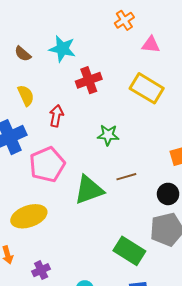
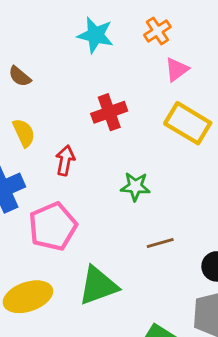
pink triangle: (151, 45) -> (177, 70), moved, turned -42
cyan star: (62, 49) -> (95, 35), moved
green triangle: (89, 190) -> (98, 286), moved

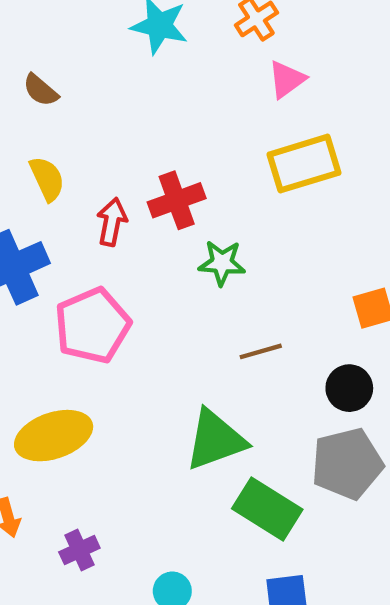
red cross: (109, 112) -> (177, 200), moved
yellow rectangle: (188, 123) -> (304, 164), turned -48
green triangle: (98, 286) -> (215, 440), moved

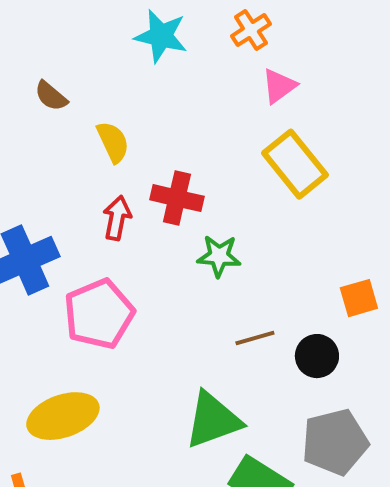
yellow rectangle: (304, 164) -> (295, 164), turned 68
yellow semicircle: (47, 179) -> (113, 142), moved
red cross: (177, 200) -> (177, 198), turned 33
black circle: (349, 388) -> (317, 356), moved

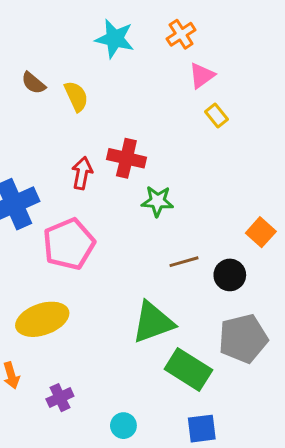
yellow semicircle: (113, 142) -> (76, 96), moved
yellow rectangle: (295, 164) -> (216, 115), moved, size x0.5
orange square: (359, 298) -> (261, 232), turned -32

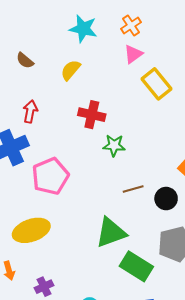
pink triangle: (202, 76) -> (133, 54), moved
yellow semicircle: (76, 96) -> (71, 70), moved, turned -115
yellow rectangle: (216, 115) -> (157, 84), size x1.8
red arrow: (82, 173) -> (30, 111), moved

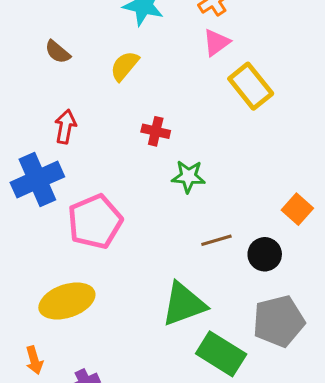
red cross: (92, 115) -> (156, 131), size x0.7

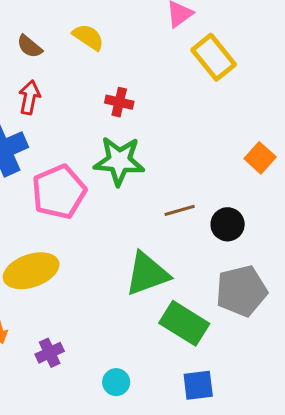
brown semicircle: (58, 52) -> (29, 46), moved
yellow semicircle: (125, 66) -> (88, 37), turned 84
green star: (188, 176) -> (119, 161), moved, size x1.5
orange square: (297, 209) -> (260, 158), moved

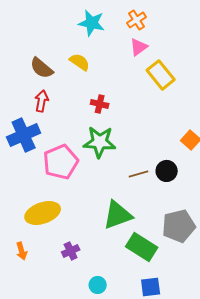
brown semicircle: (29, 46) -> (42, 68), size x1.4
black circle: (228, 224) -> (167, 171), moved
purple cross: (50, 353) -> (71, 251), moved

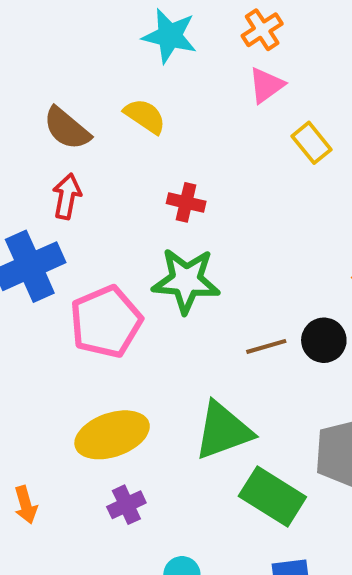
yellow rectangle: (161, 75) -> (312, 143), size x0.7
yellow ellipse: (43, 213) -> (112, 435), moved

